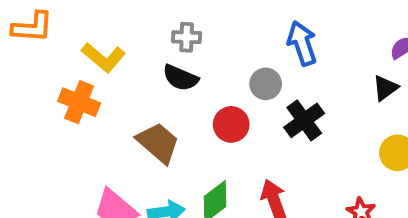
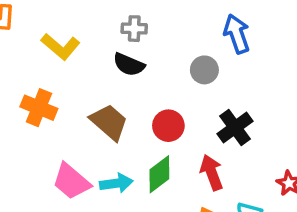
orange cross: (79, 102) -> (39, 108), moved
black cross: (304, 120) -> (235, 127), moved
red circle: (231, 124) -> (168, 126), moved

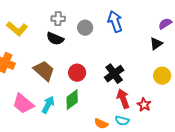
gray circle: (204, 70) -> (85, 28), moved
red arrow: (212, 172) -> (123, 99), moved
cyan arrow: (116, 183) -> (48, 105), turned -54

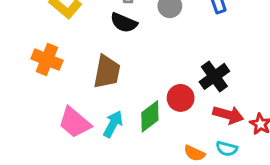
brown trapezoid: (44, 71) -> (107, 72), turned 60
red circle: (77, 73) -> (181, 98), moved
red arrow: (123, 99) -> (228, 115), turned 126

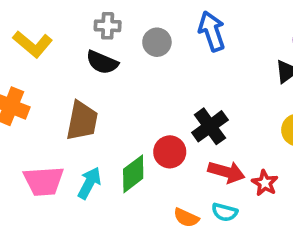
pink trapezoid: (75, 123) -> (44, 181), turned -44

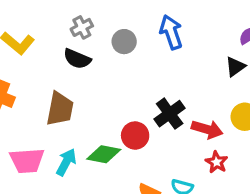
gray cross: (108, 26) -> (82, 27), turned -30
red arrow: (226, 172) -> (207, 129), moved
green diamond: (133, 174) -> (104, 154), turned 48

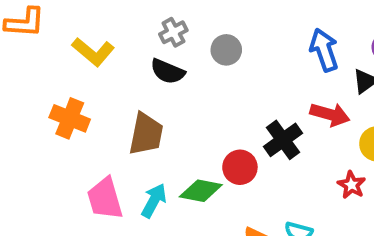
blue arrow: (171, 32) -> (324, 50), moved
red arrow: (207, 129) -> (330, 114), moved
pink trapezoid: (27, 161) -> (105, 199), turned 78
red star: (217, 162) -> (351, 185), moved

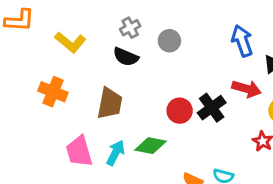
red circle: (240, 167) -> (180, 111), moved

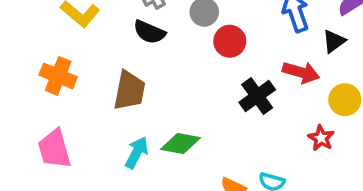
red circle: (180, 111) -> (230, 41), moved
pink trapezoid: (79, 151) -> (54, 149), moved

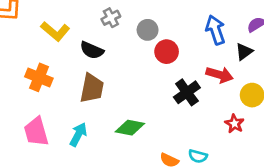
black semicircle: (149, 32) -> (92, 50), moved
cyan arrow: (137, 153) -> (78, 134), moved

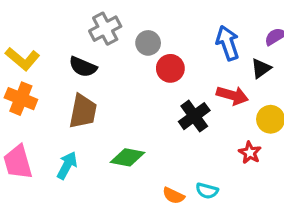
gray cross: (111, 18) -> (105, 29), size x1.4
yellow L-shape: (55, 31) -> (22, 59), moved

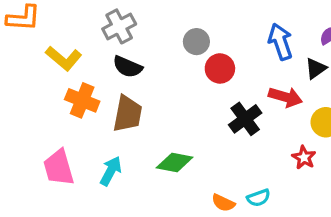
gray cross: (105, 29) -> (119, 26), moved
orange cross: (21, 99) -> (82, 100), moved
cyan semicircle: (207, 191) -> (259, 198), turned -35

